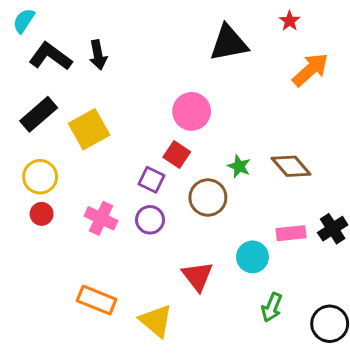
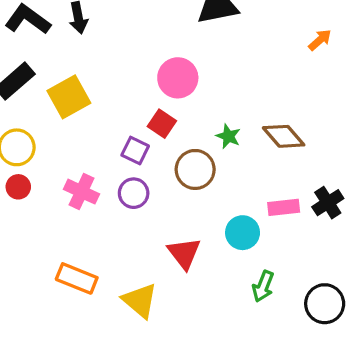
orange arrow: (310, 70) -> (320, 40), moved, size x0.6

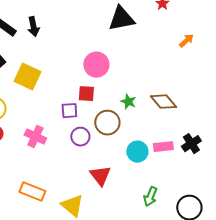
yellow square: (69, 97) -> (27, 77), turned -36
red square: (162, 124) -> (86, 94), turned -30
purple square: (135, 151) -> (69, 111), turned -30
purple circle: (134, 193) -> (80, 137), moved
cyan circle: (243, 233) -> (137, 152), moved

